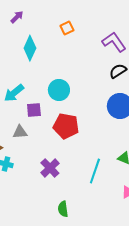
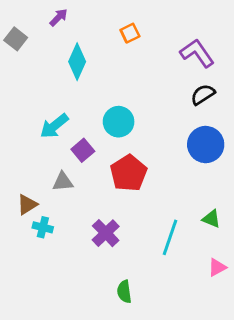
purple square: (34, 110) -> (83, 150), turned -35
red pentagon: (66, 126) -> (129, 173), turned 30

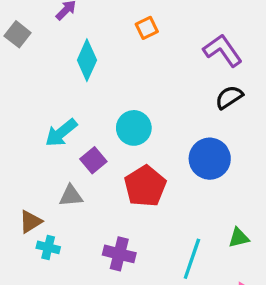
blue circle: (206, 145) -> (210, 159), moved
green triangle: (211, 219) -> (239, 238), turned -36
purple cross: (106, 233) -> (119, 254), turned -32

